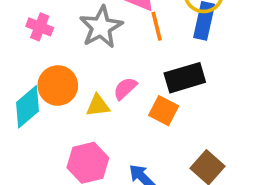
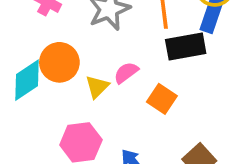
black rectangle: (185, 78) -> (186, 46), moved
yellow triangle: (98, 106) -> (97, 87), turned -45

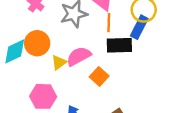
pink semicircle: (126, 73) -> (79, 56), size x1.5

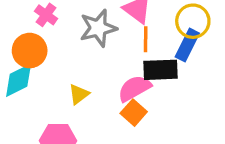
orange circle: (37, 43) -> (30, 51), moved
pink semicircle: (79, 56) -> (134, 88), moved

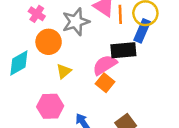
orange line: (146, 39) -> (120, 14), moved
orange circle: (30, 51) -> (49, 42), moved

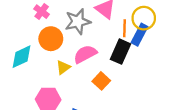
orange line: (120, 14) -> (124, 28), moved
black rectangle: (123, 50) -> (121, 52), turned -65
pink semicircle: (105, 65) -> (85, 54), moved

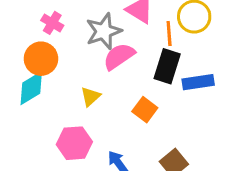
blue rectangle: (140, 35) -> (198, 82), moved, turned 60
orange circle: (51, 39) -> (41, 59), moved
pink semicircle: (85, 54) -> (119, 56), moved

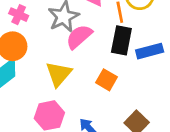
yellow triangle: (90, 97) -> (59, 74), size x1.5

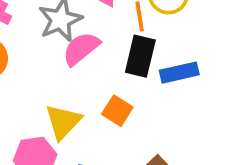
yellow triangle: (59, 74) -> (63, 122), moved

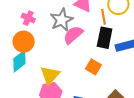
yellow triangle: (63, 122) -> (50, 75), moved

